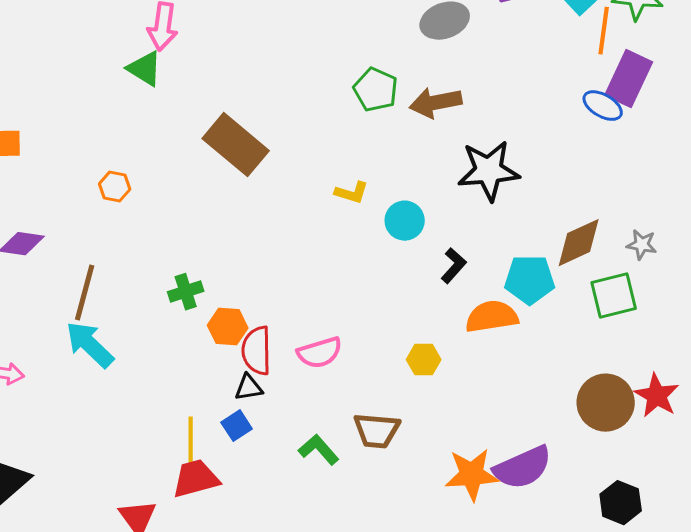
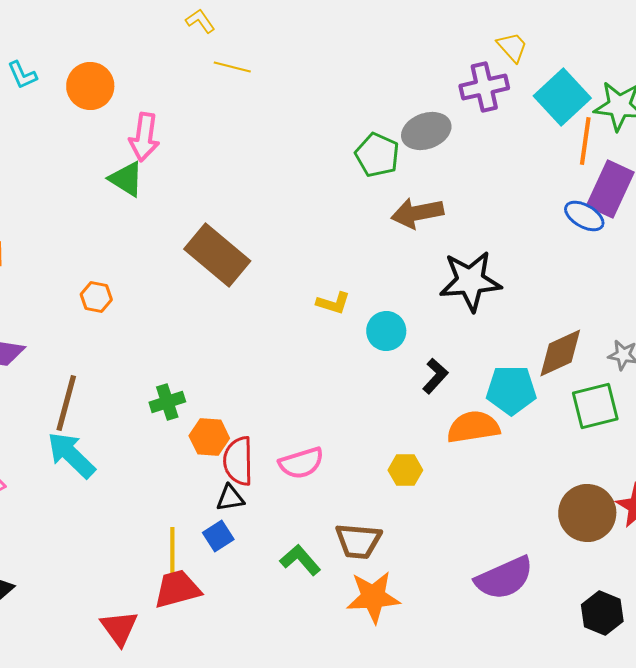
green pentagon: (376, 90) -> (377, 155), moved
orange star: (472, 475) -> (373, 597), moved

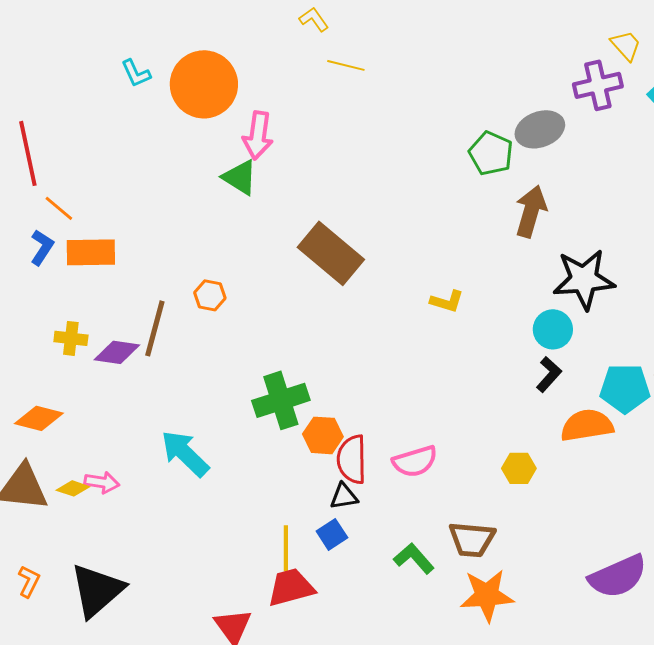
orange circle: (90, 86) -> (204, 84), size x1.4
brown arrow: (417, 213) -> (531, 211), turned 117
cyan circle: (386, 331) -> (553, 329), moved
green cross: (167, 402) -> (281, 400), size x1.6
brown line: (66, 403) -> (155, 328), moved

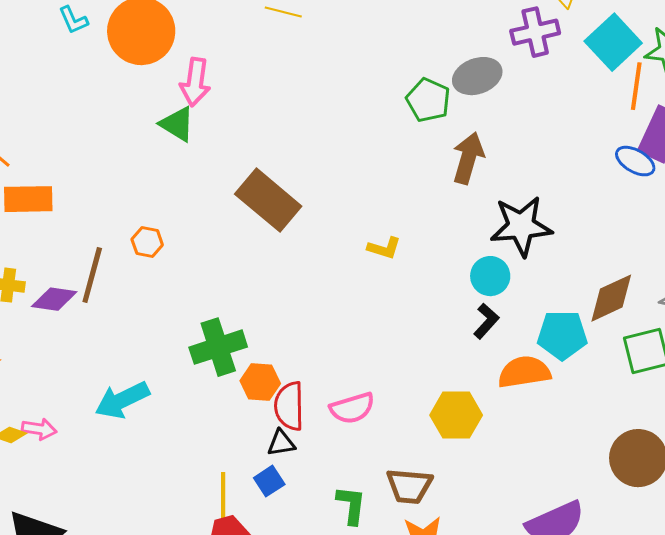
cyan arrow: (185, 453) -> (122, 400), turned -70
yellow hexagon: (519, 468) -> (456, 415), size x1.5
green L-shape: (414, 558) -> (351, 505), turned 48

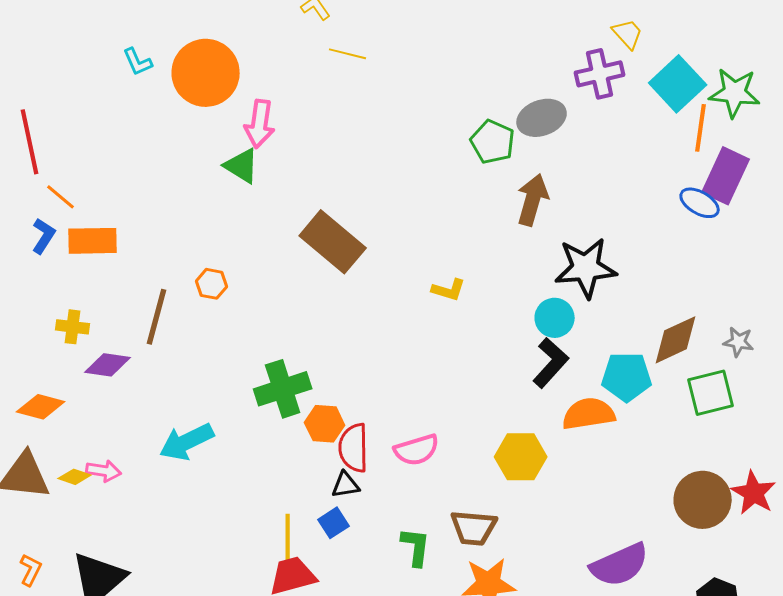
purple diamond: (54, 299) -> (108, 365), moved
black L-shape: (486, 321) -> (551, 363), size x1.4

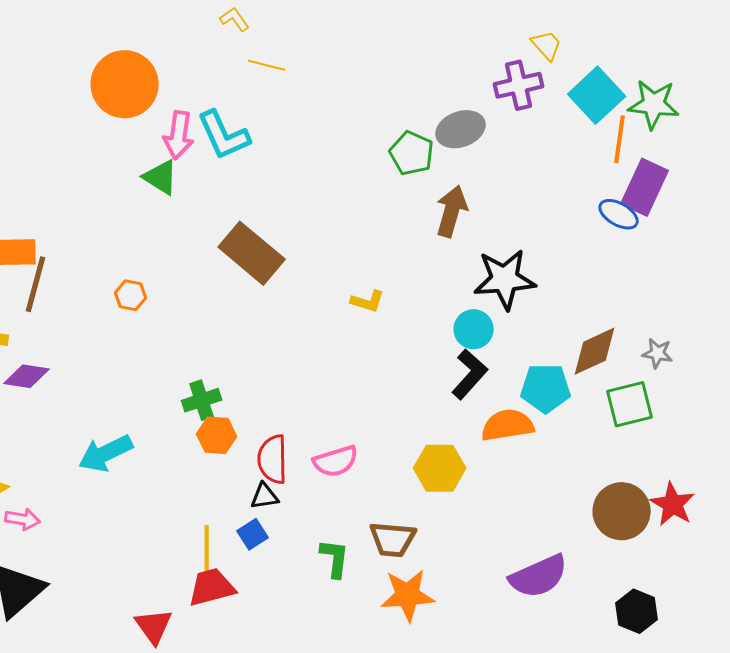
cyan L-shape: (138, 62) -> (224, 135), moved, size x1.8
brown line: (157, 317) -> (36, 284), moved
green cross: (283, 389) -> (202, 400), size x0.7
orange hexagon: (325, 424) -> (217, 435), moved
pink arrow: (104, 471) -> (23, 519), moved

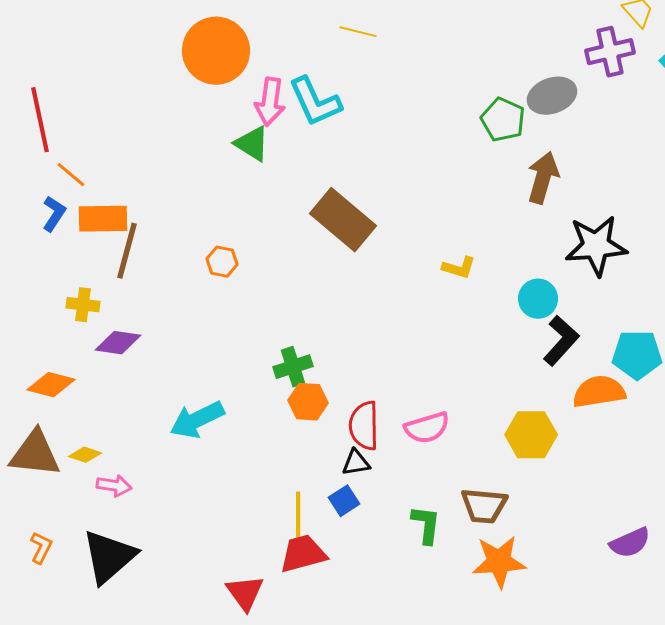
cyan circle: (474, 329) -> (538, 299), moved
purple semicircle: (539, 576) -> (630, 543), size x0.7

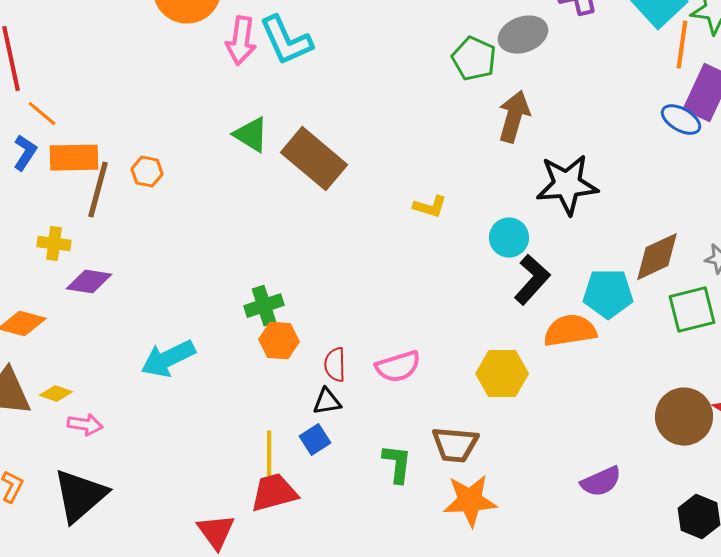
green triangle: (252, 144) -> (251, 135), moved
orange hexagon: (222, 262) -> (147, 172), moved
red semicircle: (364, 426) -> (335, 365), size x0.7

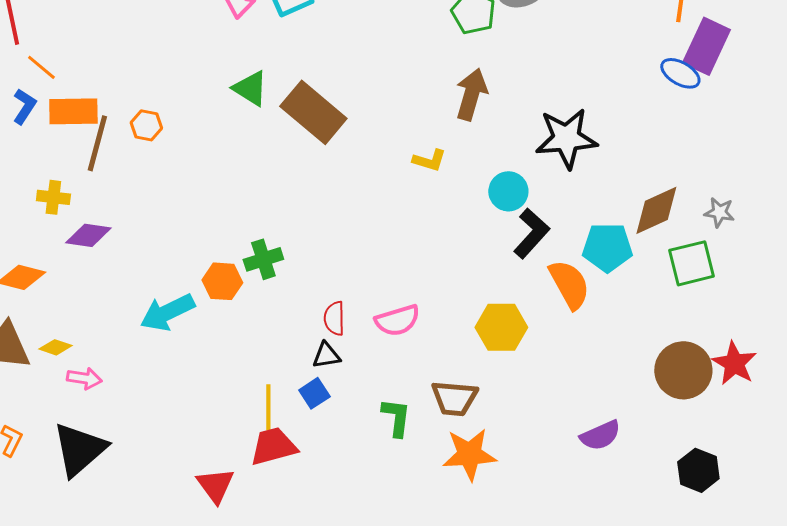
brown arrow: (514, 117) -> (471, 94), moved
orange semicircle: (570, 331) -> (569, 284), turned 70
orange hexagon: (279, 341) -> (222, 281), moved

